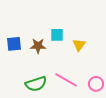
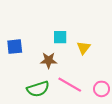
brown star: (38, 46) -> (49, 60), moved

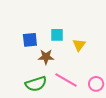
blue square: (15, 47) -> (30, 40), moved

